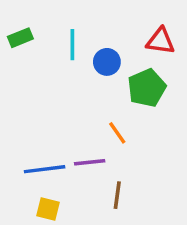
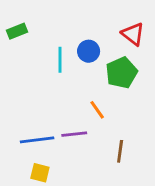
red triangle: (161, 41) -> (133, 34), turned 30
cyan line: (72, 45) -> (60, 60), moved
brown line: (117, 195) -> (120, 151), moved

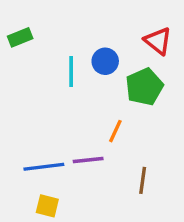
orange line: (97, 110) -> (115, 131), turned 60

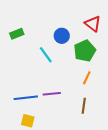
green rectangle: (20, 37) -> (17, 34), moved
cyan line: (71, 71) -> (46, 55), moved, turned -36
orange line: (115, 131) -> (87, 78), moved

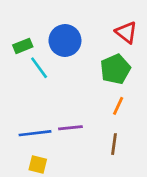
blue circle: (62, 36) -> (65, 40), moved, size x1.5
cyan line: (46, 55) -> (39, 68), moved

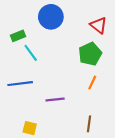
blue circle: (65, 40) -> (51, 17), moved
blue line: (35, 133) -> (20, 84), moved
brown line: (114, 144) -> (89, 124), moved

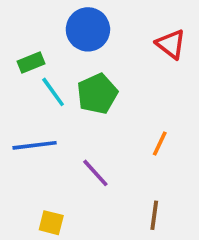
green pentagon: (90, 54) -> (97, 94), moved
purple line: (55, 99) -> (95, 173), turned 54

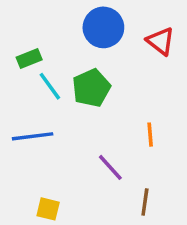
blue circle: (88, 29) -> (103, 27), moved
orange line: (160, 144) -> (150, 135), turned -30
purple line: (95, 173) -> (110, 167), moved

